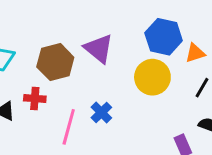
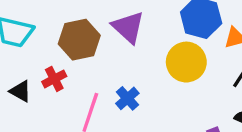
red cross: (35, 98) -> (54, 79), turned -35

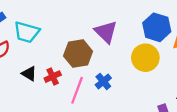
brown hexagon: (79, 40) -> (78, 54), moved
red cross: (54, 79) -> (53, 77), moved

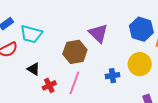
yellow circle: (145, 58) -> (140, 64), moved
red cross: (53, 77) -> (49, 85), moved
blue cross: (103, 81) -> (112, 76), moved, turned 32

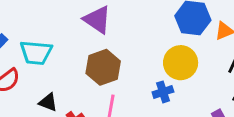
purple triangle: (98, 33) -> (97, 20), moved
yellow circle: (140, 64) -> (181, 63), moved

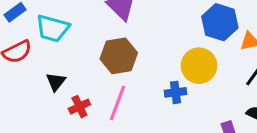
black triangle: (48, 102) -> (56, 82), turned 36

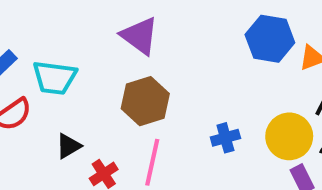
yellow circle: (199, 66) -> (289, 136), moved
black triangle: (56, 82) -> (68, 146), turned 30

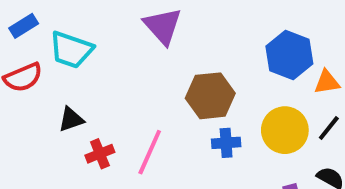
brown hexagon: (145, 101) -> (210, 96), moved
yellow circle: (289, 136) -> (285, 130), moved

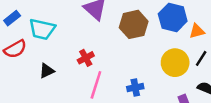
brown hexagon: (210, 96) -> (134, 24), moved
blue cross: (226, 143) -> (135, 88), moved
red cross: (100, 154) -> (86, 58), moved

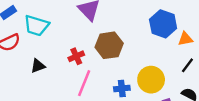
brown hexagon: (134, 24) -> (109, 45), moved
yellow circle: (175, 63) -> (151, 80), moved

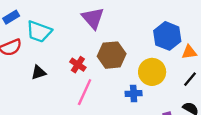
red cross: (76, 56) -> (78, 65), turned -35
yellow circle: (151, 80) -> (152, 72), moved
blue cross: (122, 88) -> (134, 93), moved

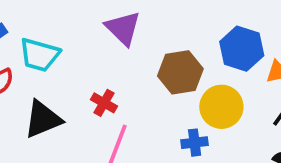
brown hexagon: (112, 55) -> (180, 72), moved
black triangle: (39, 72) -> (43, 119), size x1.6

